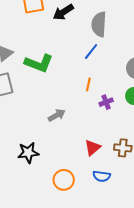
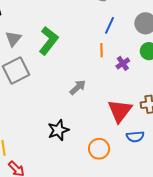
blue line: (91, 51) -> (110, 25), moved
green L-shape: (39, 63) -> (49, 41), turned -60
red triangle: (93, 148) -> (120, 111), size x1.5

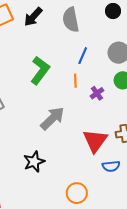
green L-shape: (49, 41) -> (40, 70), moved
gray arrow: (78, 87) -> (52, 118), size x1.5
orange circle: (99, 149) -> (77, 193), moved

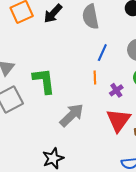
green L-shape: (40, 70) -> (44, 81), moved, turned -44
red triangle: (95, 141) -> (118, 120), moved

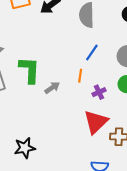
gray arrow: (72, 115) -> (52, 88), moved, size x0.6

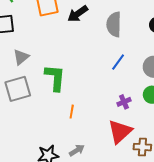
orange line: (80, 76) -> (72, 112), moved
gray arrow: (52, 88) -> (77, 150), moved

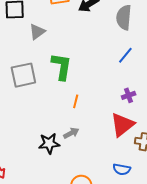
gray triangle: (21, 57) -> (37, 32), moved
gray arrow: (77, 150) -> (71, 133), moved

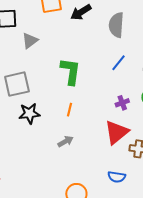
green L-shape: (61, 66) -> (71, 71), moved
black star: (49, 143) -> (29, 113), moved

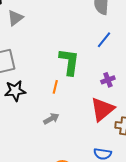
green L-shape: (71, 71) -> (69, 62), moved

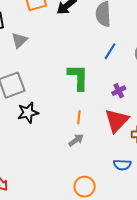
orange line: (55, 87) -> (79, 117), moved
gray arrow: (51, 119) -> (76, 140), moved

